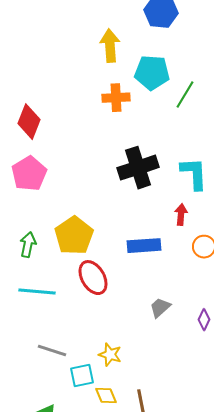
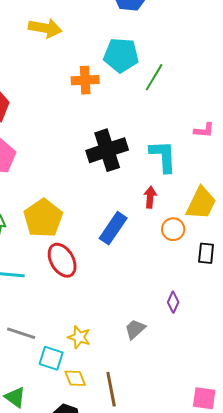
yellow arrow: (110, 46) -> (45, 28), moved, turned 104
blue rectangle: (144, 246) -> (113, 228), turned -52
gray trapezoid: (160, 308) -> (135, 329), moved
cyan square: (82, 376) -> (51, 358), turned 30

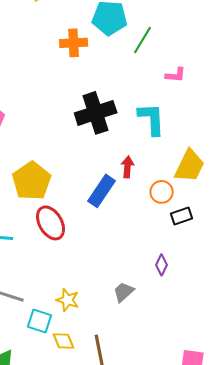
pink L-shape: (204, 130) -> (176, 75), moved
red arrow: (150, 197) -> (128, 167), moved
black rectangle: (206, 253) -> (182, 216), moved, turned 65

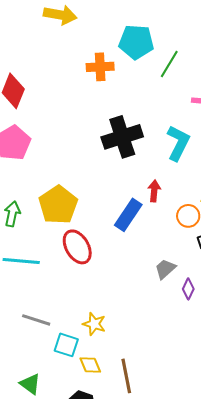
cyan L-shape: (152, 119) -> (178, 143), turned 30
gray trapezoid: (124, 292) -> (165, 269), moved

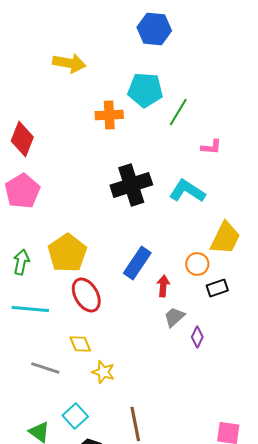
cyan L-shape: (178, 143) -> (187, 191), turned -84
red arrow: (154, 191) -> (163, 286), moved
cyan square: (66, 345) -> (75, 416), moved, turned 30
yellow diamond: (90, 365) -> (80, 344), moved

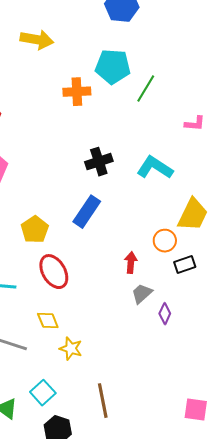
pink L-shape: (211, 147) -> (195, 124), moved
black cross: (131, 185) -> (99, 162), size x0.7
yellow pentagon: (67, 253) -> (35, 230), size x0.7
blue rectangle: (137, 263) -> (87, 212), moved

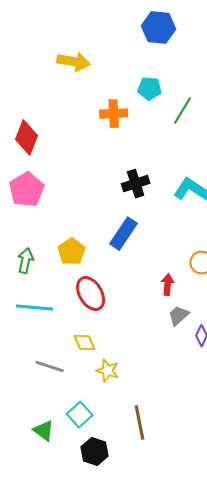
cyan pentagon: (113, 67) -> (150, 89), size x0.7

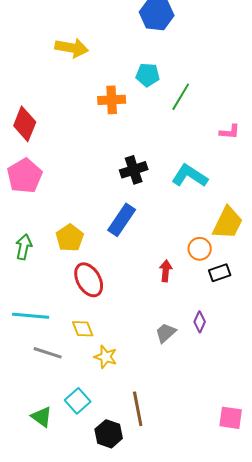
cyan line: (35, 308) -> (31, 316), moved
gray trapezoid: (179, 316) -> (166, 333), moved
black hexagon: (95, 452) -> (109, 434), moved

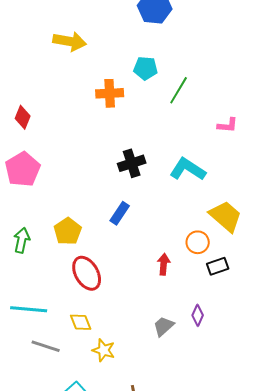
red diamond: (25, 124) -> (23, 117), size x0.7
blue rectangle: (122, 220) -> (120, 213), size x0.7
yellow trapezoid: (228, 223) -> (226, 216), turned -75

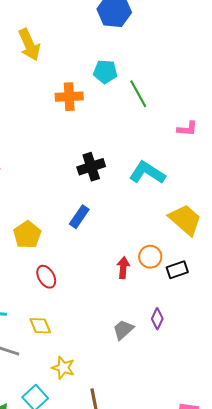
yellow arrow: (70, 41) -> (29, 45), turned 56
green line: (179, 90) -> (138, 94), turned -60
orange circle: (198, 242) -> (150, 257), moved
red ellipse: (87, 273) -> (46, 277), size x0.7
yellow star: (104, 350) -> (63, 368), moved

